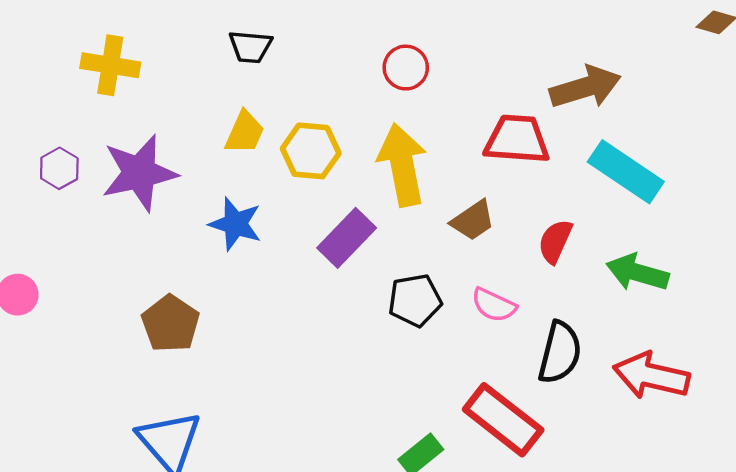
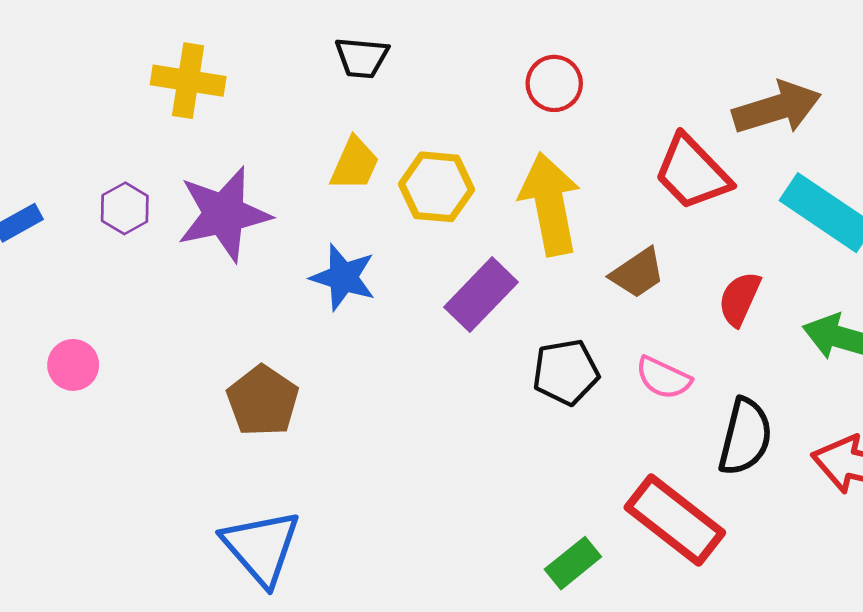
red trapezoid: (517, 139) -> (692, 172), turned -138

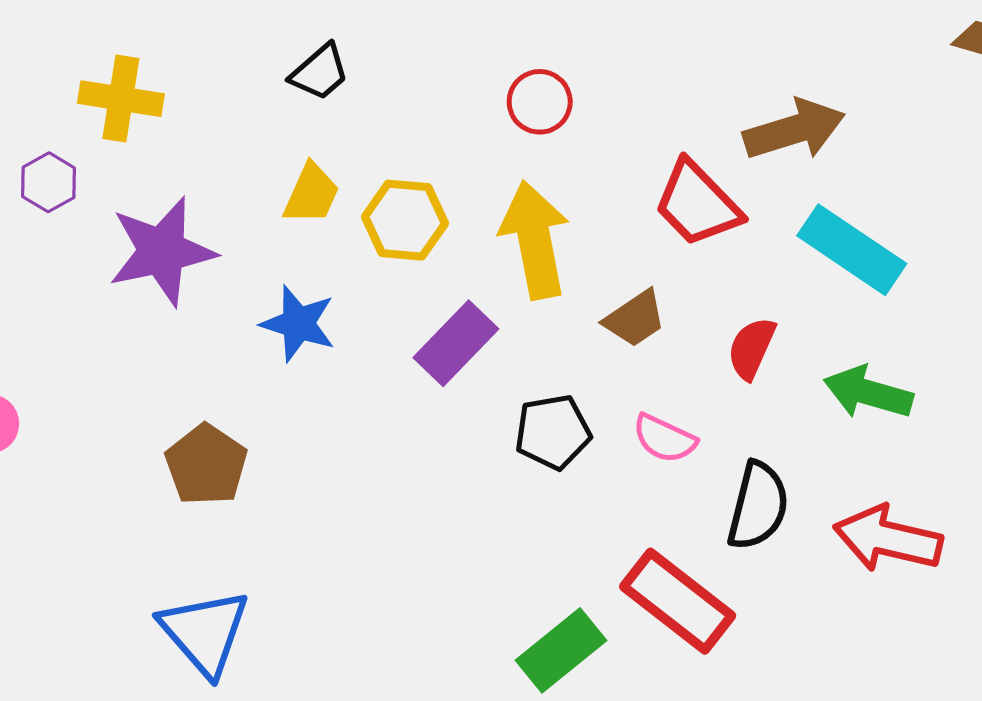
black trapezoid: (362, 58) -> (320, 72), turned -46
purple hexagon: (125, 208) -> (49, 182), moved
green rectangle: (573, 563) -> (561, 650), size x1.4

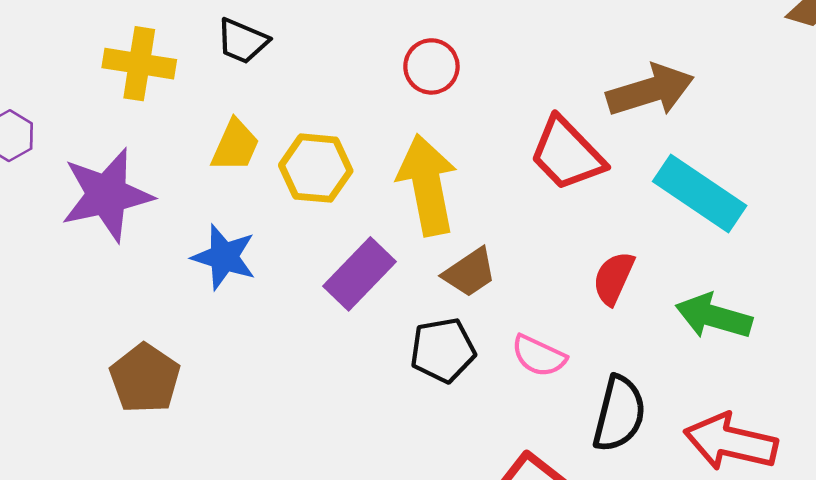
black trapezoid: (320, 72) -> (242, 41), turned 64
yellow cross: (121, 99) -> (139, 64), moved
brown trapezoid: (635, 319) -> (470, 273), moved

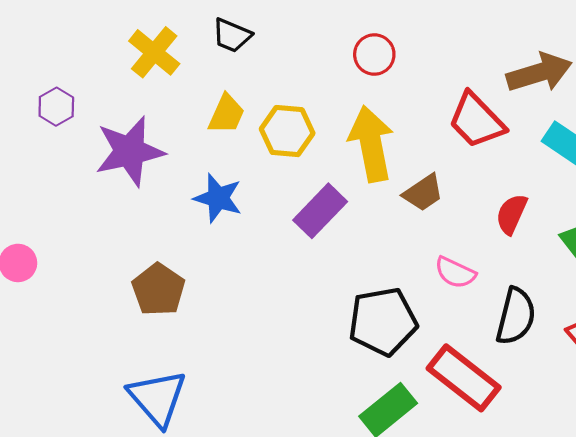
yellow cross: (139, 64) -> (154, 52), turned 30
brown trapezoid: (470, 273) -> (423, 193), moved
black pentagon: (443, 350) -> (383, 321), moved, size x1.4

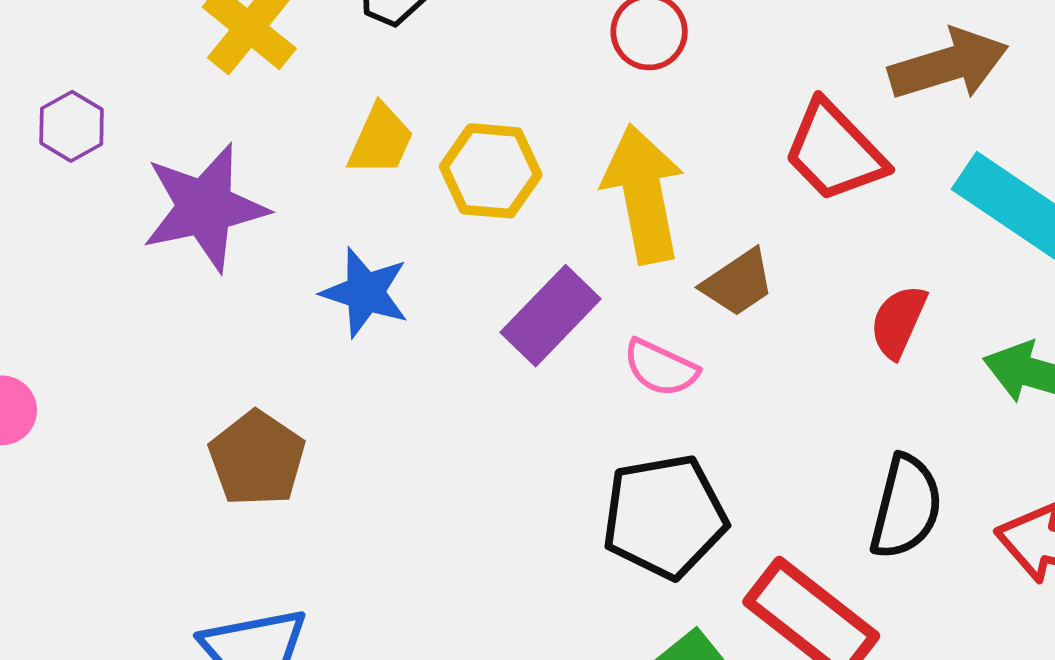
pink semicircle: (455, 273) -> (661, 368), moved

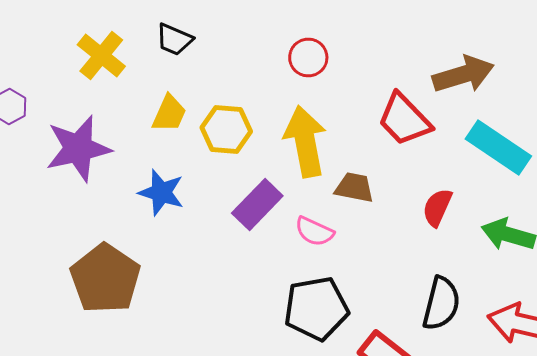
brown trapezoid: (738, 283) -> (354, 188), turned -135
brown pentagon: (257, 459) -> (105, 278), size x1.4

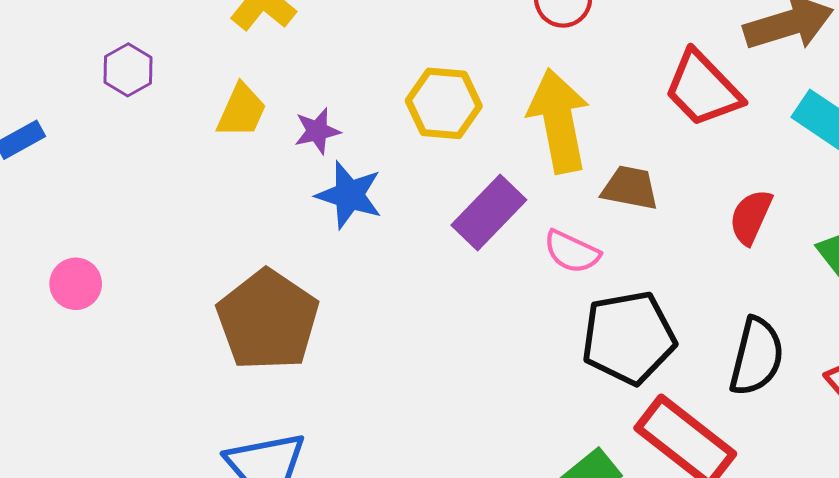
yellow trapezoid: (169, 114) -> (242, 111), moved
purple star: (78, 148) -> (317, 131), moved, size x0.5
black pentagon: (316, 308) -> (629, 338), moved

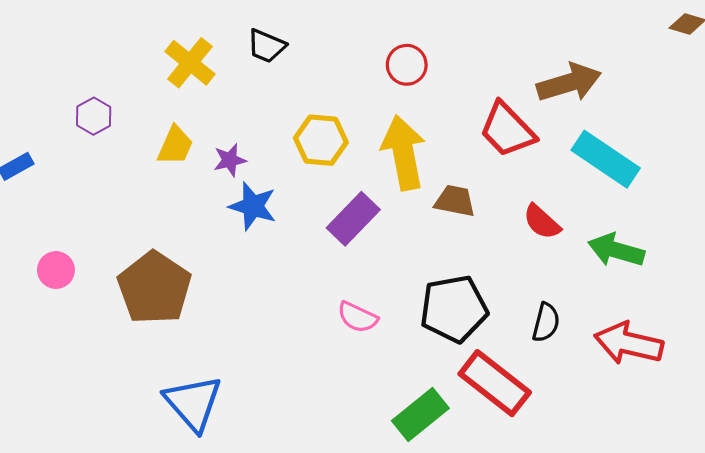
red semicircle: (751, 217) -> (542, 222), turned -72
pink semicircle: (572, 252) -> (357, 317), moved
brown pentagon: (268, 320) -> (154, 288), moved
black semicircle: (757, 357) -> (546, 322), size x0.7

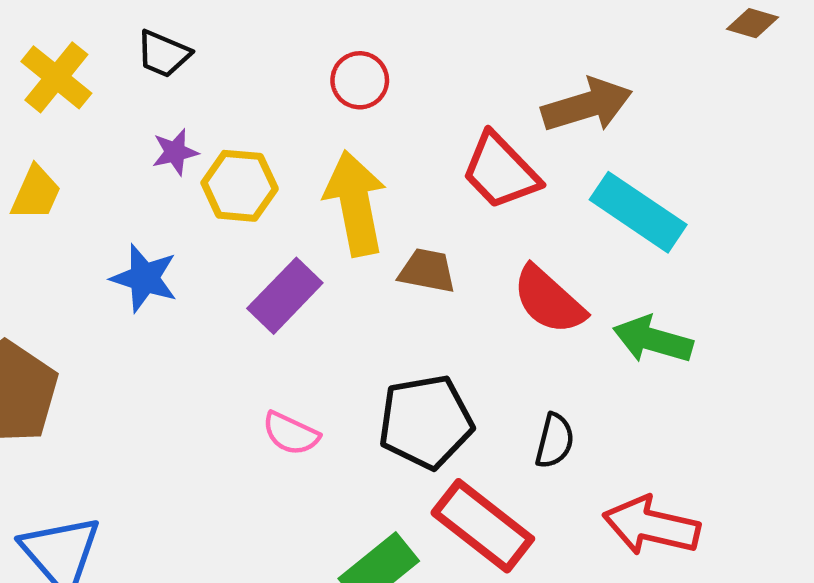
purple star: (230, 160) -> (175, 152), moved
red semicircle: (542, 222) -> (549, 300), size x1.4
red arrow: (629, 343) -> (651, 526), moved

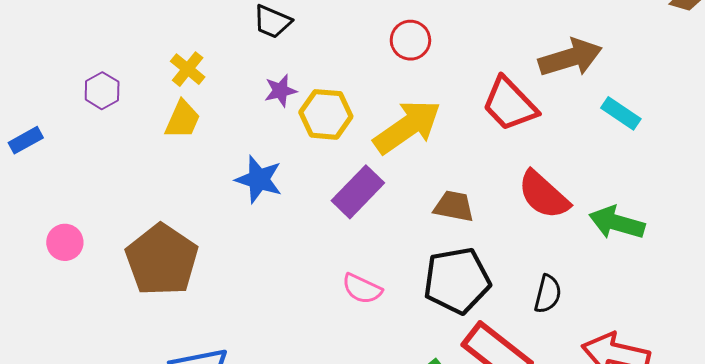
yellow cross: (56, 77) -> (188, 69), moved, size x0.7
yellow arrow: (355, 203) -> (407, 127), turned 66
cyan rectangle: (638, 212) -> (621, 113), moved, size x0.6
brown trapezoid: (427, 271) -> (454, 206), moved

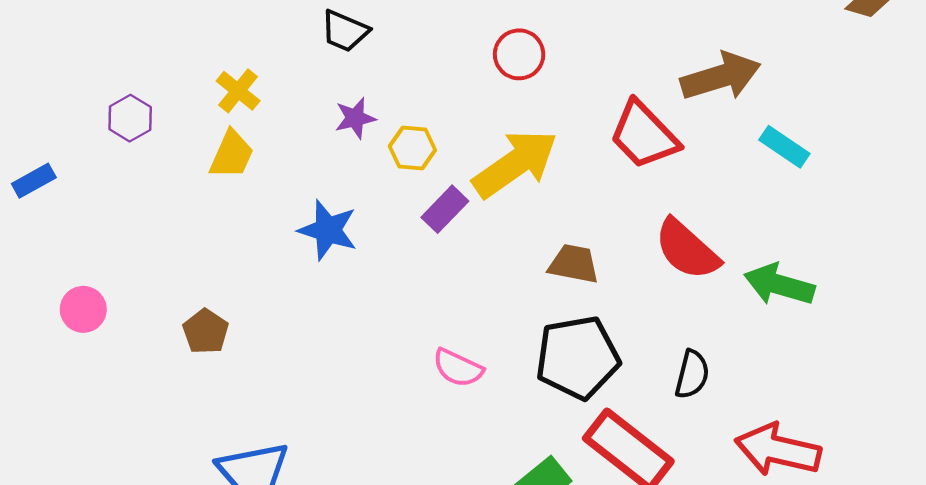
yellow hexagon: (326, 114) -> (412, 148), size x0.7
purple rectangle: (358, 192) -> (445, 209), moved, size x0.7
brown pentagon: (162, 260) -> (206, 331), size x0.5

